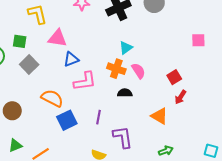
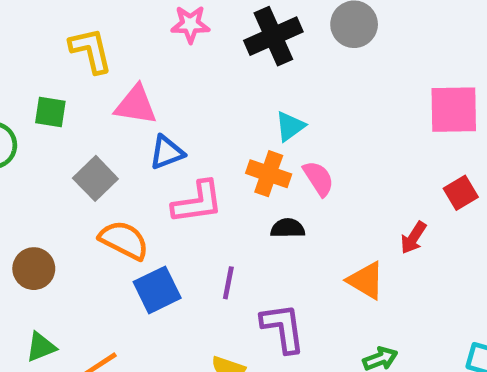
pink square: (198, 40) -> (454, 110), size x1.6
gray square: (29, 64) -> (95, 178), moved
red square: (174, 77) -> (461, 193), moved

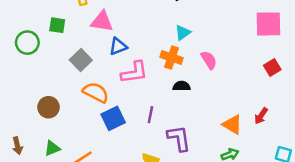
pink semicircle: (318, 178) -> (209, 60), moved
red arrow: (413, 238) -> (261, 116), moved
orange triangle: (366, 280) -> (232, 125), moved

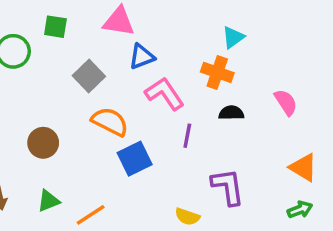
pink semicircle: (209, 60) -> (286, 102), moved
pink L-shape: (134, 72) -> (164, 94), turned -116
purple line: (150, 115) -> (187, 136), moved

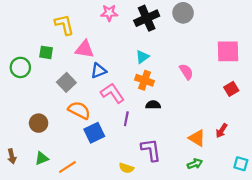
cyan triangle: (233, 37) -> (142, 57), moved
pink semicircle: (286, 102) -> (186, 72), moved

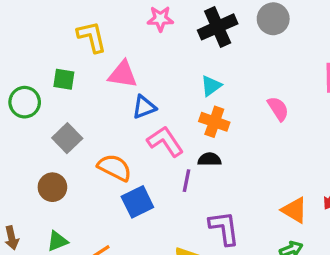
gray square: (66, 82) -> (67, 138), moved
black semicircle: (153, 105) -> (209, 159), moved

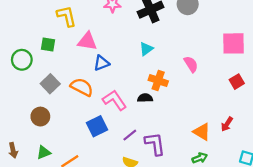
orange cross: (214, 122) -> (158, 81), moved
pink L-shape: (165, 141) -> (115, 100), moved
orange semicircle: (115, 168) -> (82, 87), moved
purple line: (187, 181) -> (130, 135), moved, turned 40

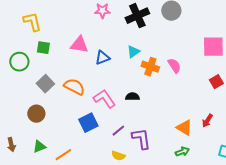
yellow L-shape: (67, 16) -> (32, 22), moved
blue triangle: (101, 63) -> (102, 58), moved
orange cross: (158, 81) -> (150, 67), moved

